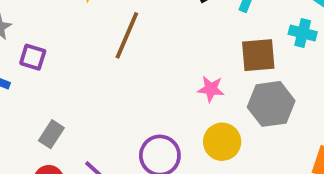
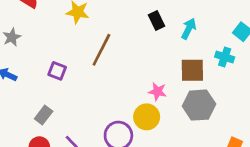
purple square: (33, 57) -> (57, 71), moved
yellow circle: (222, 142) -> (147, 117), moved

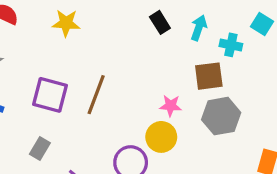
brown line: (101, 50) -> (96, 95), moved
cyan cross: (225, 57) -> (231, 45), moved
purple square: (57, 71) -> (50, 95), size x1.6

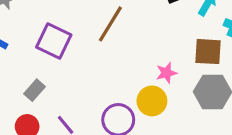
brown line: (96, 95) -> (110, 24), moved
pink star: (171, 106) -> (166, 73), turned -30

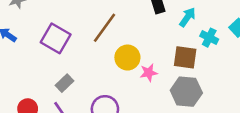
gray rectangle: (35, 90) -> (64, 83), moved
yellow circle: (152, 101) -> (127, 58), moved

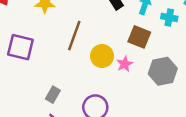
purple square: (56, 38) -> (20, 47), moved
brown square: (185, 57) -> (139, 37), moved, turned 30

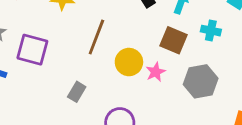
cyan cross: (169, 18) -> (211, 31), moved
gray rectangle: (53, 95) -> (77, 92), moved

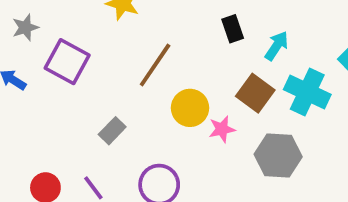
cyan cross: (211, 31) -> (307, 92), size x1.6

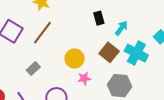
brown line: (155, 65) -> (42, 33), moved
pink star: (222, 129) -> (84, 78), moved

